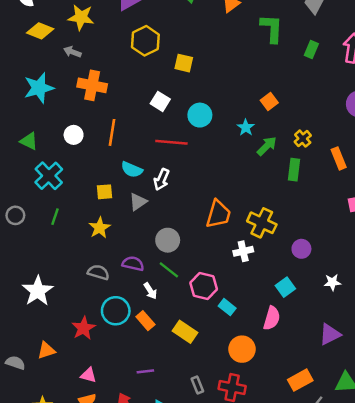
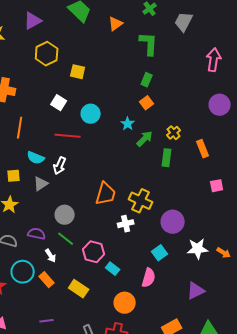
green rectangle: (311, 49) -> (147, 80), moved
purple circle: (301, 249) -> (173, 222), size x1.5
white star: (332, 282) -> (198, 249), size x1.5

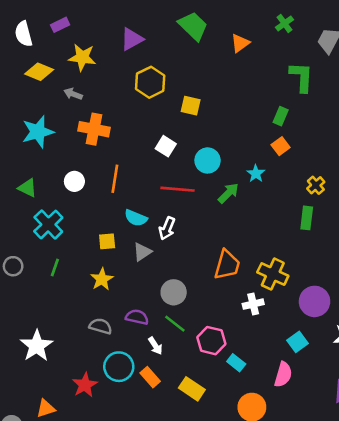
green L-shape: (149, 44) -> (301, 77), moved
green arrow: (145, 139) -> (228, 193), moved

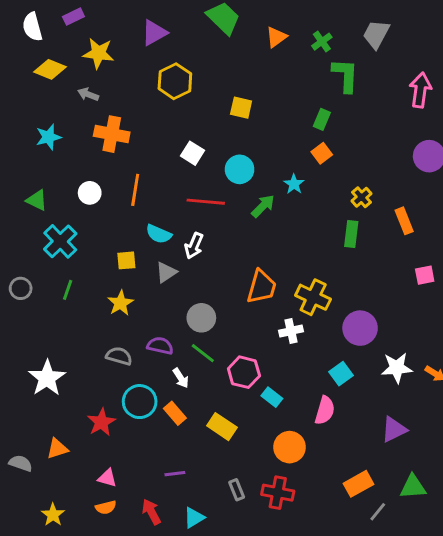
green cross: (285, 23) -> (322, 42), moved
yellow square: (191, 106) -> (241, 108), moved
cyan star: (38, 132) -> (48, 137), size x0.7

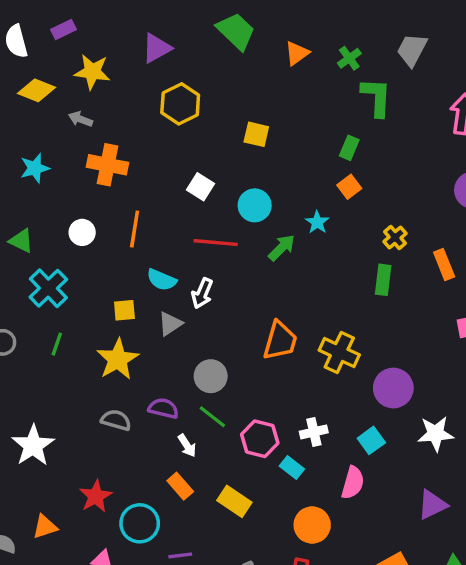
yellow star: (121, 303) -> (118, 359), size x1.4
white cross: (291, 331) -> (314, 432), moved
cyan circle: (140, 402) -> (140, 523), moved

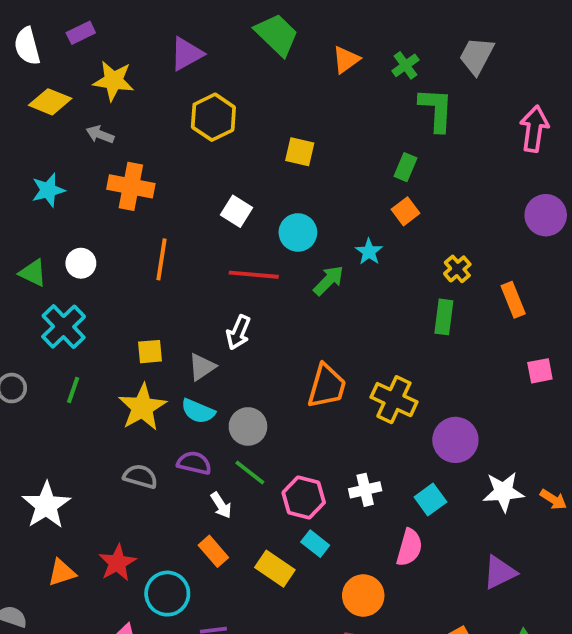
white circle: (82, 232) -> (81, 263), moved
cyan semicircle: (162, 280) -> (198, 411), moved
cyan rectangle: (292, 468) -> (315, 544), moved
orange triangle: (45, 527) -> (62, 572), moved

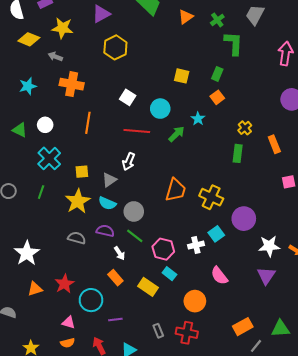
yellow square: (300, 152) -> (182, 76), moved
cyan cross: (64, 327) -> (49, 158), moved
cyan square: (430, 499) -> (216, 234), moved
pink semicircle: (409, 547) -> (219, 276), turned 126
purple triangle: (500, 572) -> (266, 276), moved, turned -30

